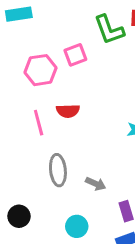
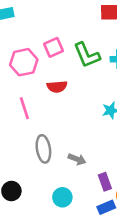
green L-shape: (109, 30) -> (87, 55), moved
red semicircle: (68, 111) -> (57, 87), moved

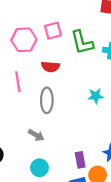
gray ellipse: (43, 149) -> (47, 100), moved
gray arrow: (77, 159) -> (36, 135), moved

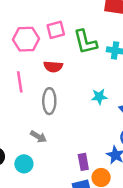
cyan circle: (39, 168) -> (24, 164), moved

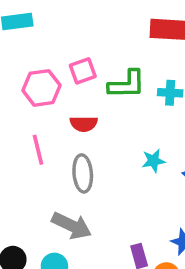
green L-shape: (85, 42) -> (127, 84), turned -72
gray arrow: (38, 137) -> (72, 226), size x1.6

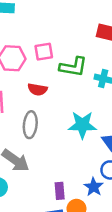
cyan star: (153, 161) -> (82, 125), size x1.6

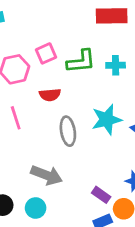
gray ellipse: (30, 125) -> (68, 131), moved
purple rectangle: (60, 191) -> (101, 195), turned -35

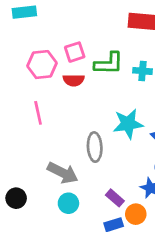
red semicircle: (50, 95) -> (74, 80), moved
gray ellipse: (68, 131) -> (95, 147), moved
cyan circle: (36, 208) -> (68, 203), moved

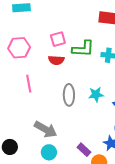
pink hexagon: (42, 65) -> (19, 48), moved
cyan star: (128, 124) -> (96, 94), size x0.7
gray ellipse: (95, 147) -> (69, 95), moved

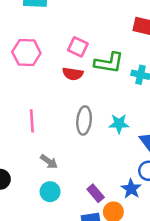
pink square: (58, 39) -> (78, 47), turned 35
pink line: (29, 84) -> (32, 121), moved
gray arrow: (46, 129) -> (49, 162), size x0.6

